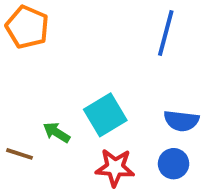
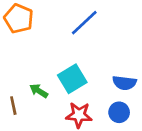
blue line: (166, 33) -> (84, 23), moved, turned 32
brown line: (19, 154) -> (13, 106), turned 60

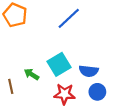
blue semicircle: (124, 83) -> (89, 71), moved

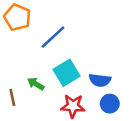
blue line: (69, 18) -> (53, 37), moved

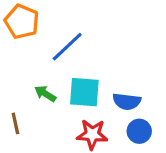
cyan square: (67, 73) -> (84, 92), turned 35
green arrow: (36, 84) -> (45, 94), moved

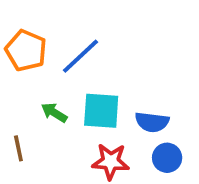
orange pentagon: (22, 22) -> (26, 51), moved

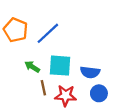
brown line: (18, 148) -> (43, 88), moved

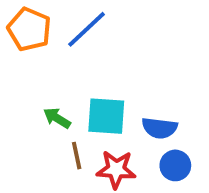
orange pentagon: (16, 30) -> (29, 29), moved
blue line: (48, 33) -> (87, 29), moved

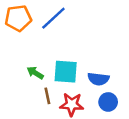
orange pentagon: (29, 29) -> (18, 18), turned -30

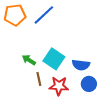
cyan square: (66, 72) -> (54, 59), turned 30

